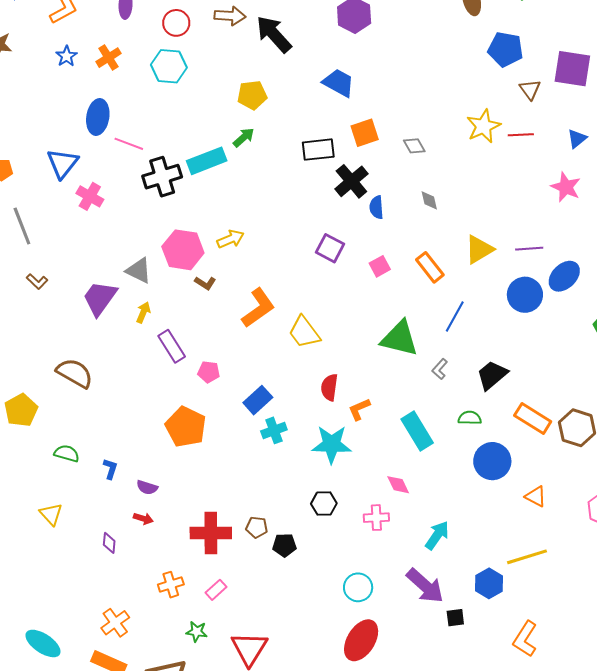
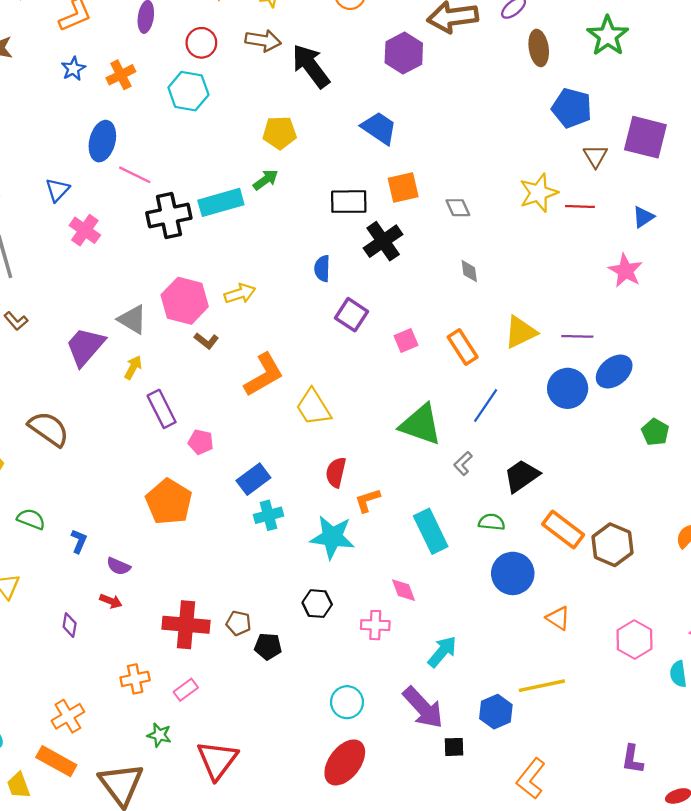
blue triangle: (63, 163) -> (57, 190), size x0.7
blue semicircle: (376, 207) -> (322, 269), moved

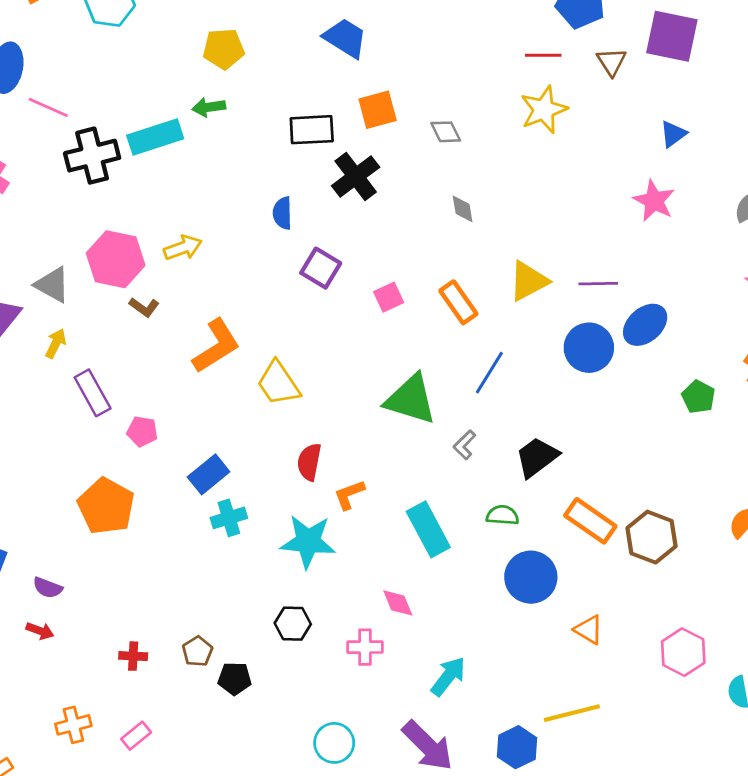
green arrow: (266, 180) -> (209, 107), turned -150
red line: (580, 207) -> (543, 55), moved
brown pentagon: (239, 623) -> (197, 651), turned 30
red cross: (186, 625) -> (133, 656), size x0.5

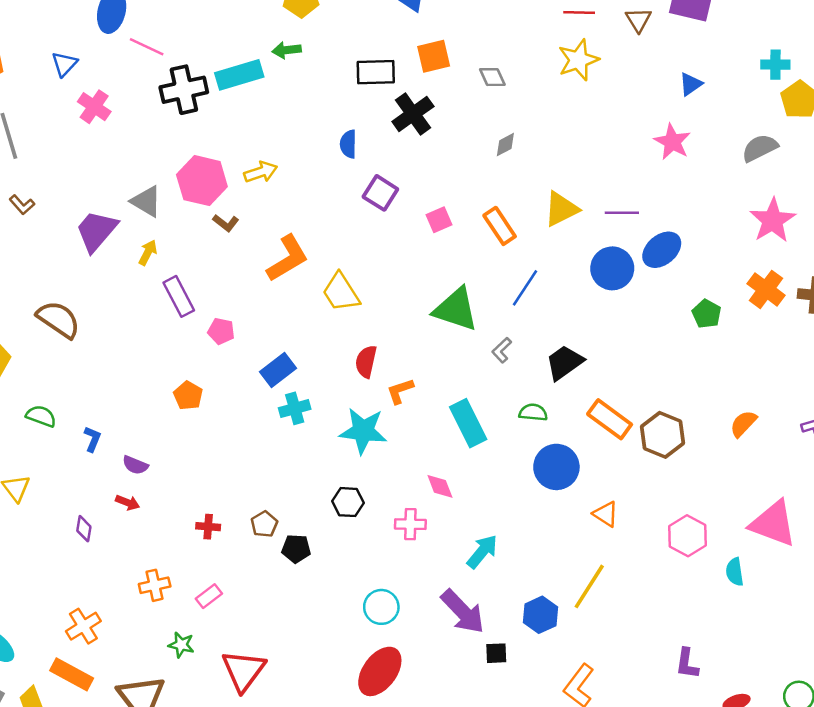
gray diamond: (463, 209) -> (505, 145), turned 70
orange pentagon: (106, 506) -> (188, 396), size x0.6
yellow line: (572, 713) -> (589, 586), turned -45

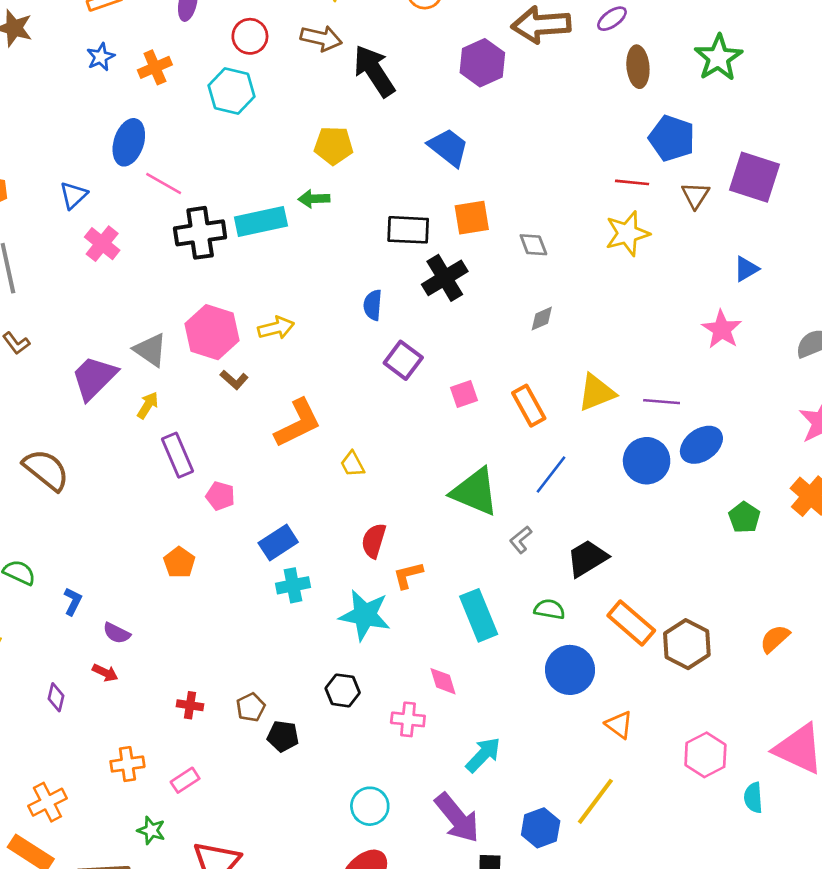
yellow trapezoid: (341, 292) -> (352, 464), size x0.6

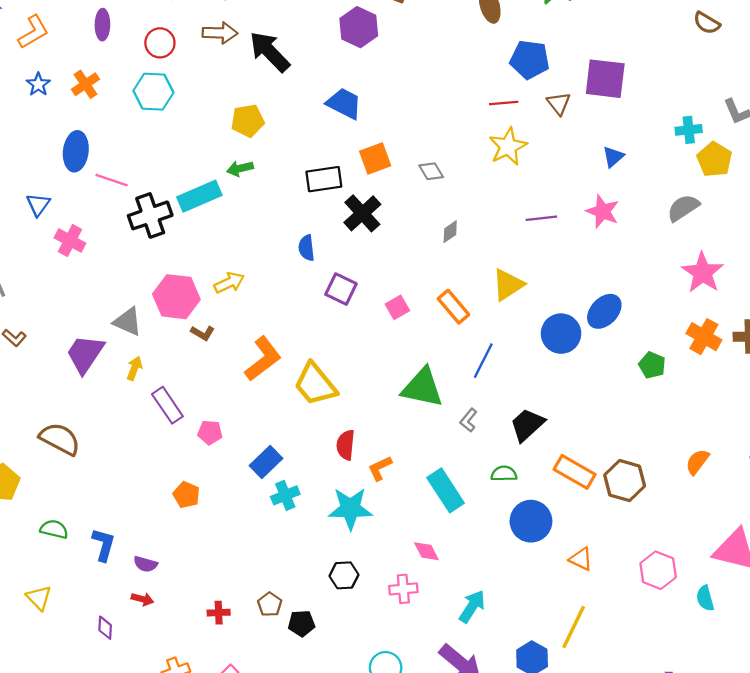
purple line: (662, 402) -> (541, 218), moved
yellow trapezoid: (352, 464) -> (315, 384), size x2.0
blue L-shape: (73, 601) -> (104, 545), size x1.4

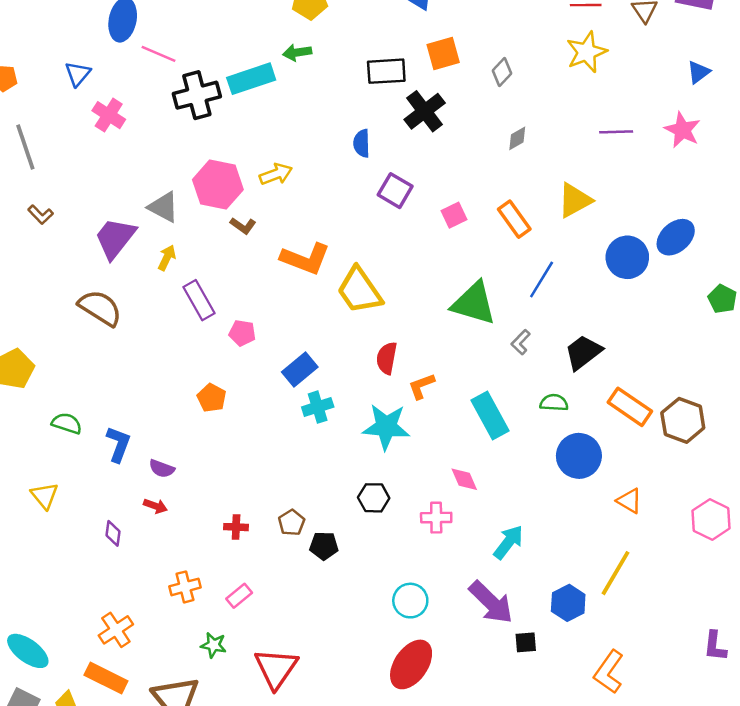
gray diamond: (431, 171) -> (502, 72), turned 70
orange L-shape: (263, 359) -> (305, 259), turned 54
brown semicircle: (60, 439) -> (100, 308), moved

